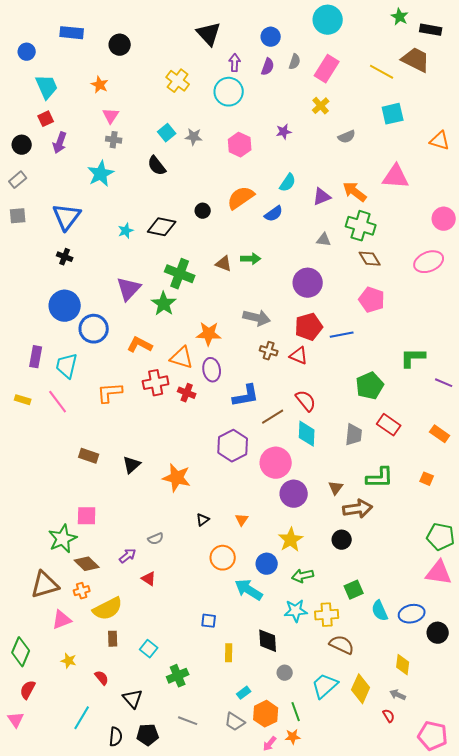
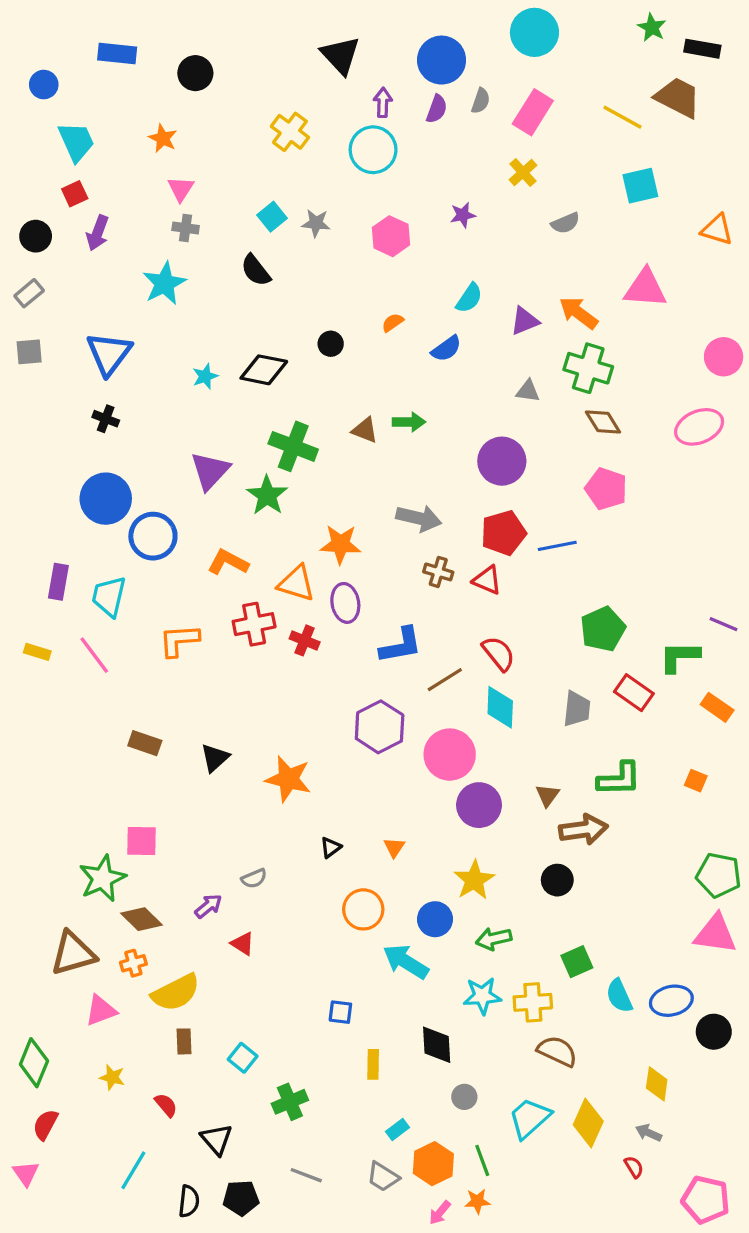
blue circle: (271, 37) -> (442, 60), size x1.5
orange semicircle: (241, 198) -> (393, 323), size x0.5
green L-shape: (413, 358) -> (680, 657), moved

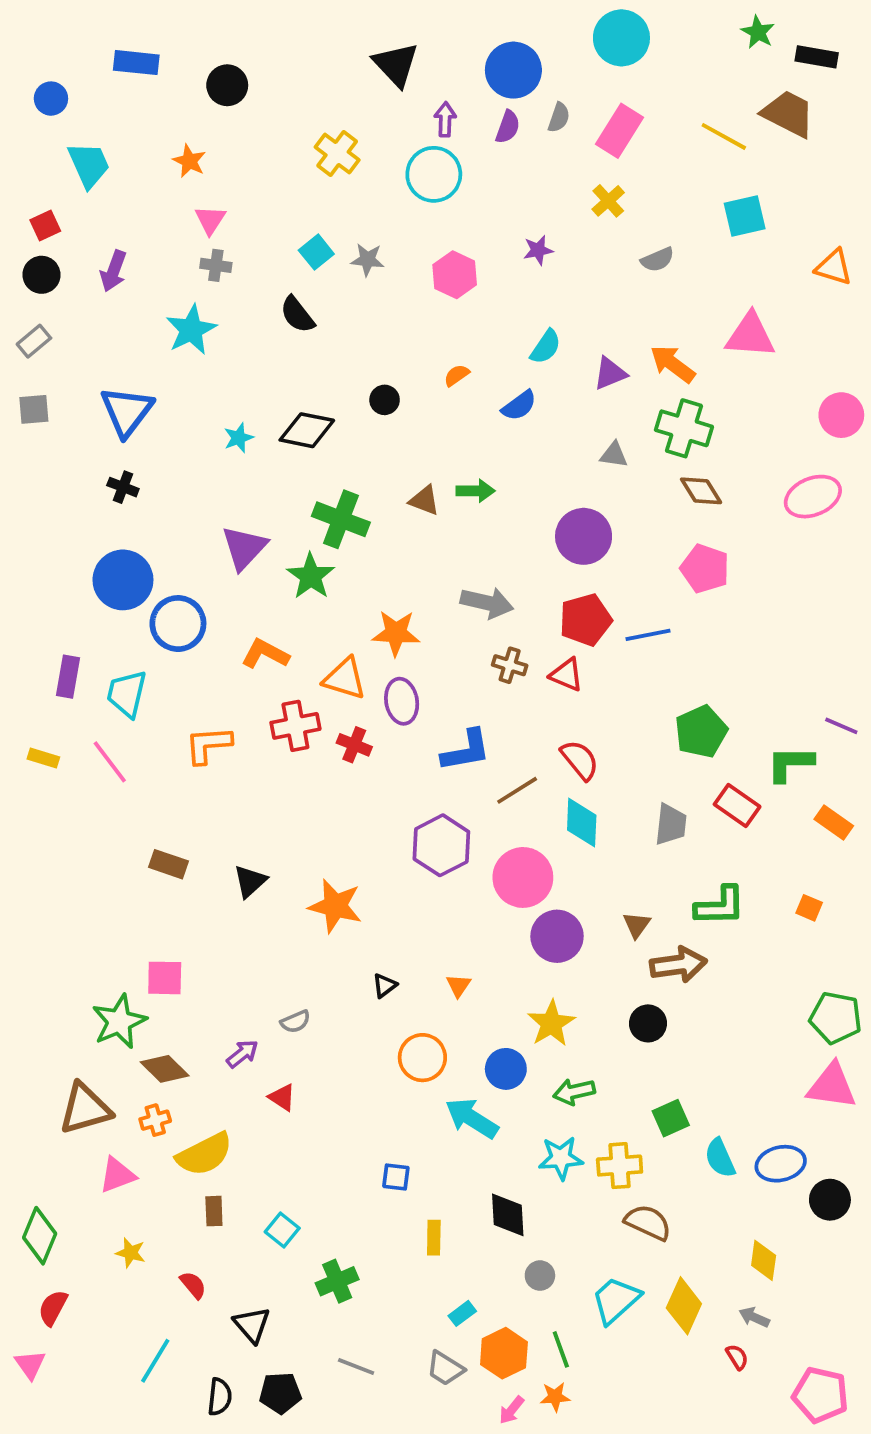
red square: (75, 194) -> (45, 226), moved

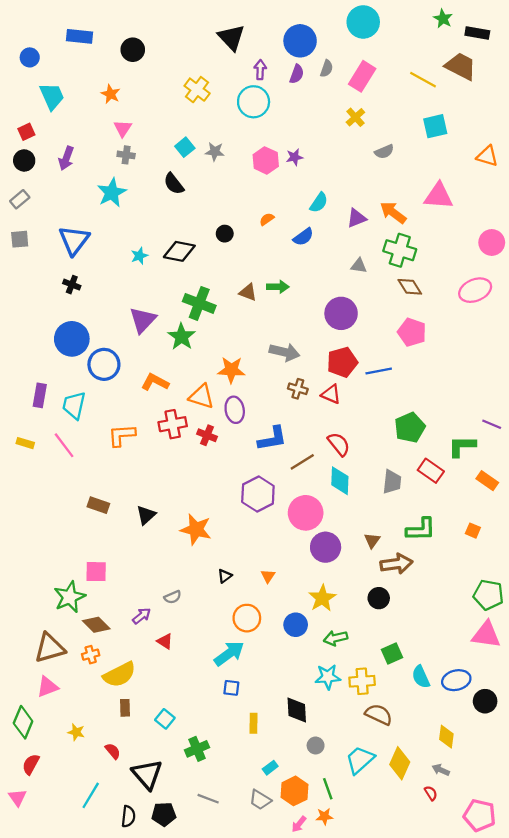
purple star: (538, 250) -> (295, 157), moved
cyan arrow: (472, 1118) -> (229, 654), moved, turned 112
pink triangle: (117, 1175) -> (47, 687), moved
black triangle: (252, 1325) -> (147, 774), size x1.4

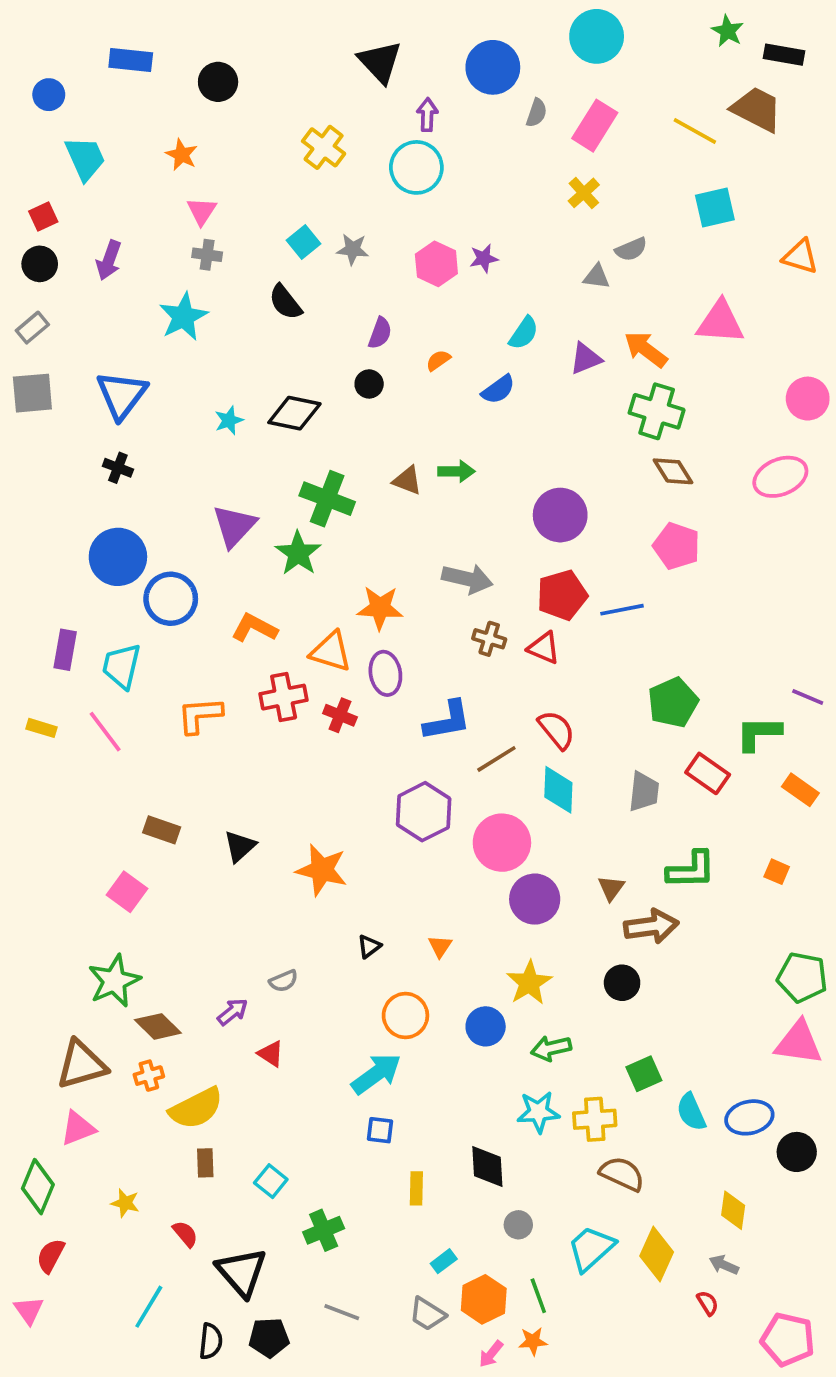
purple semicircle: (297, 74) -> (380, 333), moved
gray square: (20, 239) -> (32, 393), size x1.4
gray triangle: (359, 266) -> (597, 277), moved
pink square: (96, 572) -> (127, 892), moved, turned 35

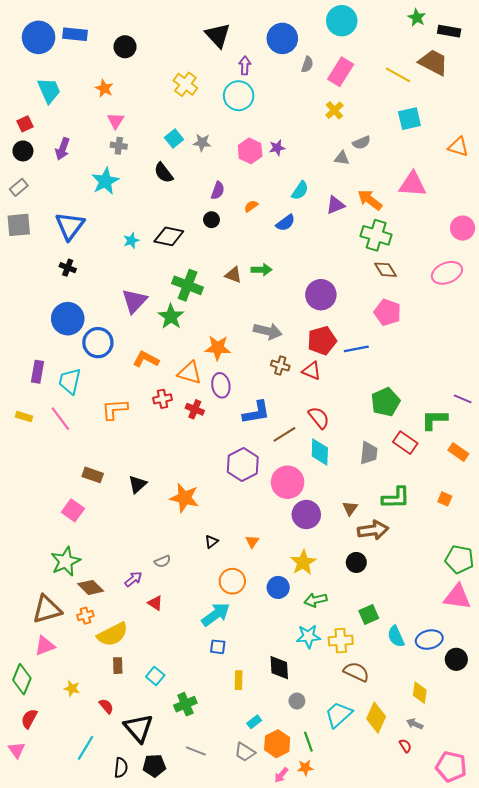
blue circle: (49, 95) -> (39, 37), moved, size x1.8
red cross: (284, 697) -> (163, 399), size x0.7

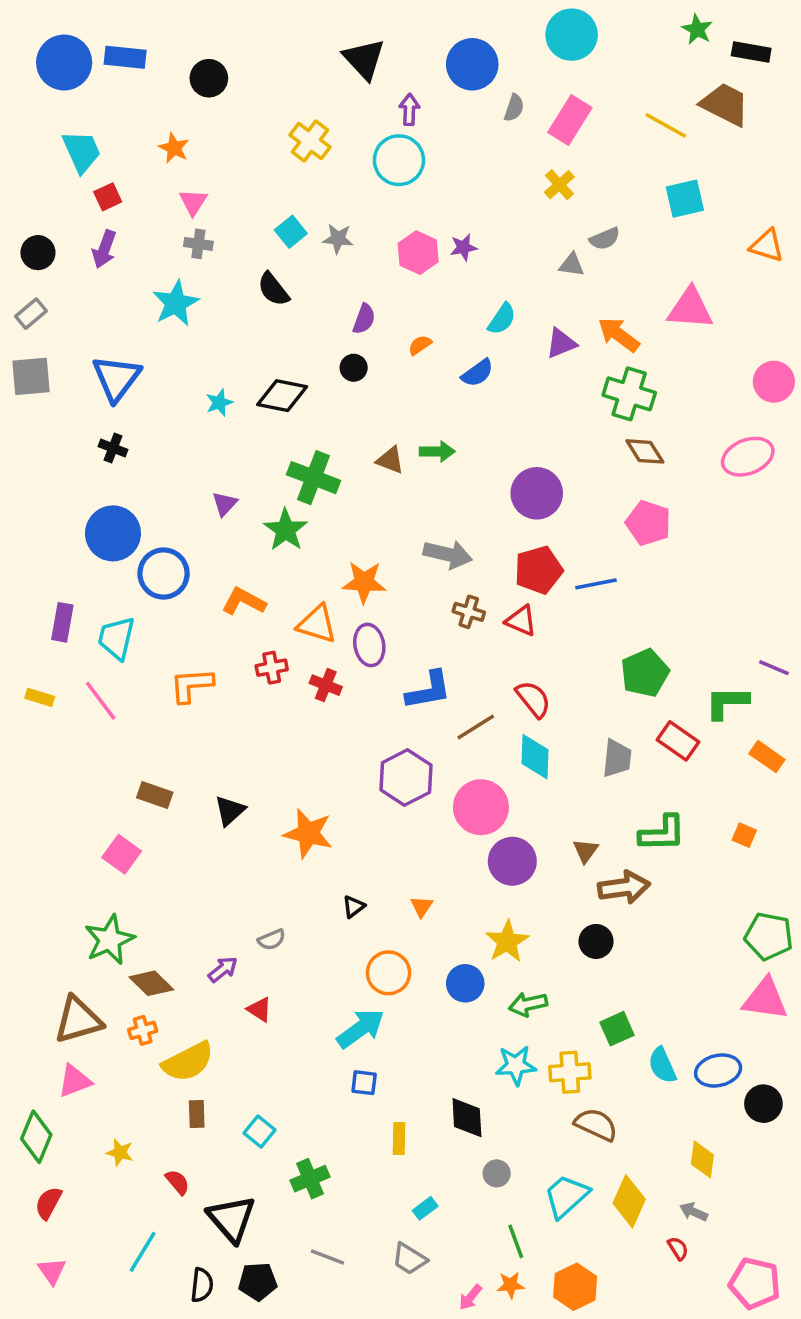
red square: (25, 124) -> (108, 197), moved
purple triangle: (134, 301) -> (225, 504), size x0.6
orange hexagon: (277, 744) -> (575, 1287), moved
pink triangle: (17, 750) -> (52, 1271), moved

